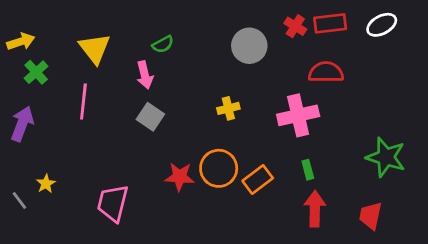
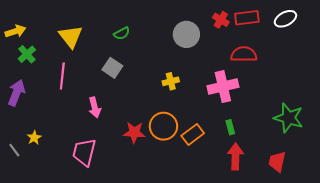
pink arrow: (145, 75) -> (95, 107), moved
gray square: (150, 117) -> (112, 68), moved

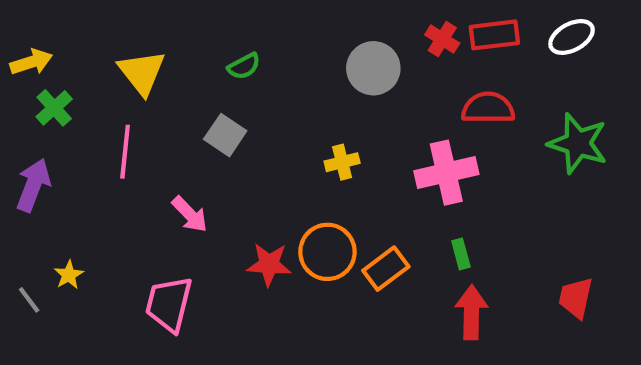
pink arrow: (95, 107) -> (190, 214), turned -30
green star: (289, 118) -> (578, 143), moved
red trapezoid: (277, 162) -> (576, 298), moved

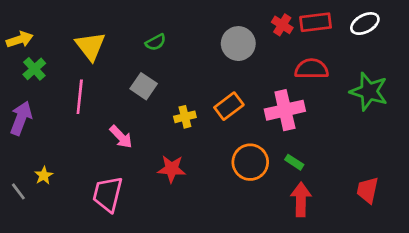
yellow cross: (342, 162) -> (185, 117), moved
orange circle: (327, 252) -> (250, 162), moved
green rectangle: (461, 254) -> (294, 162), turned -42
orange rectangle: (386, 269) -> (229, 106), moved

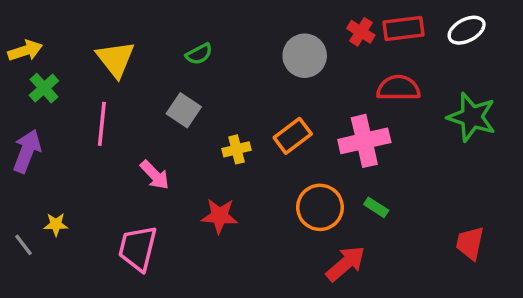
yellow star: (44, 175) -> (56, 224), turned 30
red arrow: (301, 199) -> (346, 264), moved, turned 48

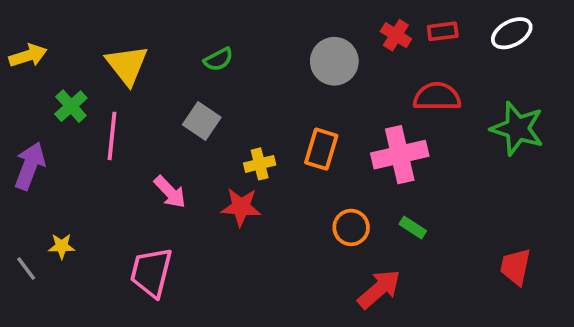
red rectangle: (404, 28) -> (443, 31), size x0.7
green cross: (44, 88) -> (71, 106), moved
orange rectangle: (293, 136) -> (321, 149), turned -36
orange circle: (320, 207) -> (351, 227), size x0.7
red star: (219, 216) -> (241, 207), moved

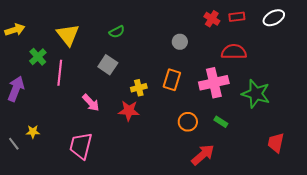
gray circle: (334, 61) -> (180, 42), moved, size x0.6
green star: (517, 128) -> (256, 94), moved

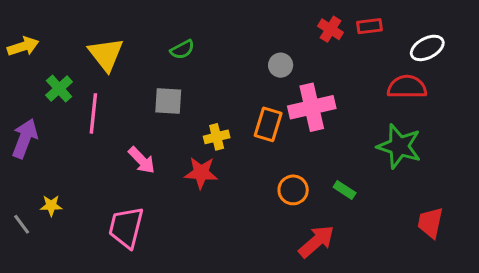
white ellipse: (274, 18) -> (427, 48), moved
red semicircle: (234, 52) -> (407, 87), moved
gray square: (108, 65) -> (168, 101), turned -30
pink cross: (214, 83) -> (312, 107), moved

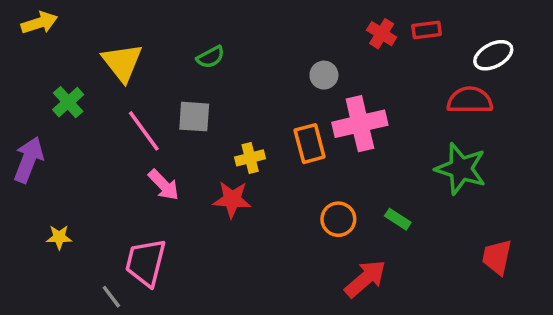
yellow arrow: (23, 46) -> (39, 23), moved
pink line: (93, 113) -> (144, 131), moved, turned -42
orange rectangle: (268, 124) -> (310, 144), turned -32
gray line: (22, 224) -> (111, 297), moved

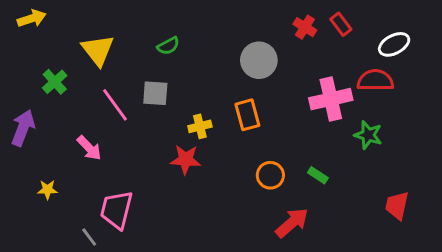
red rectangle: (427, 30) -> (341, 24), turned 60
gray circle: (324, 75) -> (259, 60), size x1.6
pink cross: (360, 124) -> (331, 99), moved
green star: (461, 169) -> (368, 135), size x0.7
pink arrow: (164, 185) -> (89, 148), moved

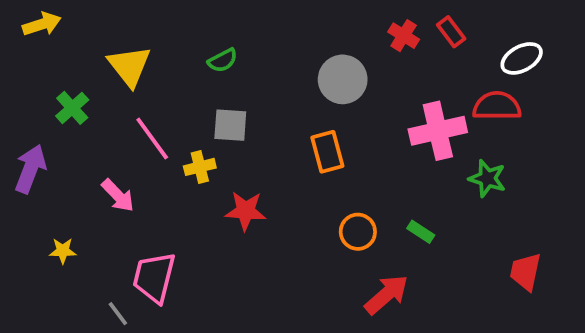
gray square: (155, 93) -> (230, 125), moved
yellow cross: (200, 126) -> (200, 167), moved

